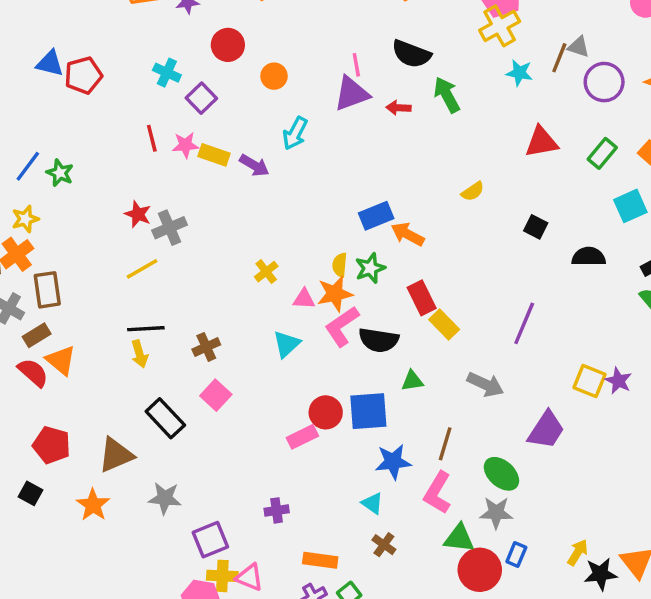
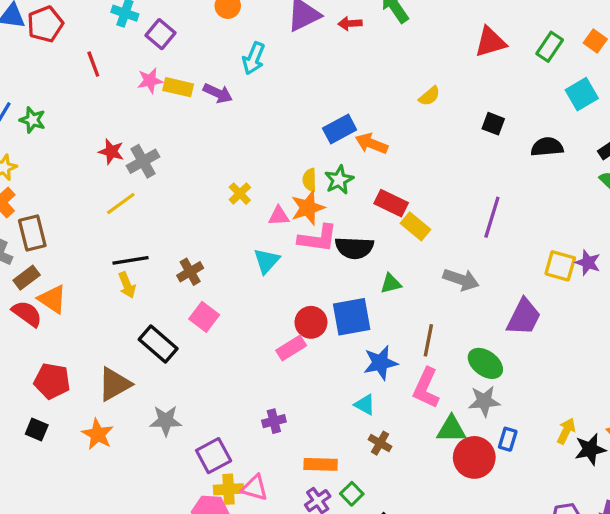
red line: (152, 138) -> (93, 64), moved
red rectangle: (422, 298) -> (391, 203), turned -32
pink L-shape: (342, 326) -> (318, 238), turned -132

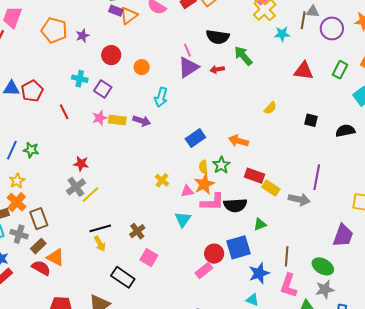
red triangle: (490, 42) -> (304, 71), turned 30
blue rectangle: (340, 129) -> (195, 138), moved
gray cross: (143, 161) -> (76, 187), moved
gray arrow: (461, 280) -> (299, 199), moved

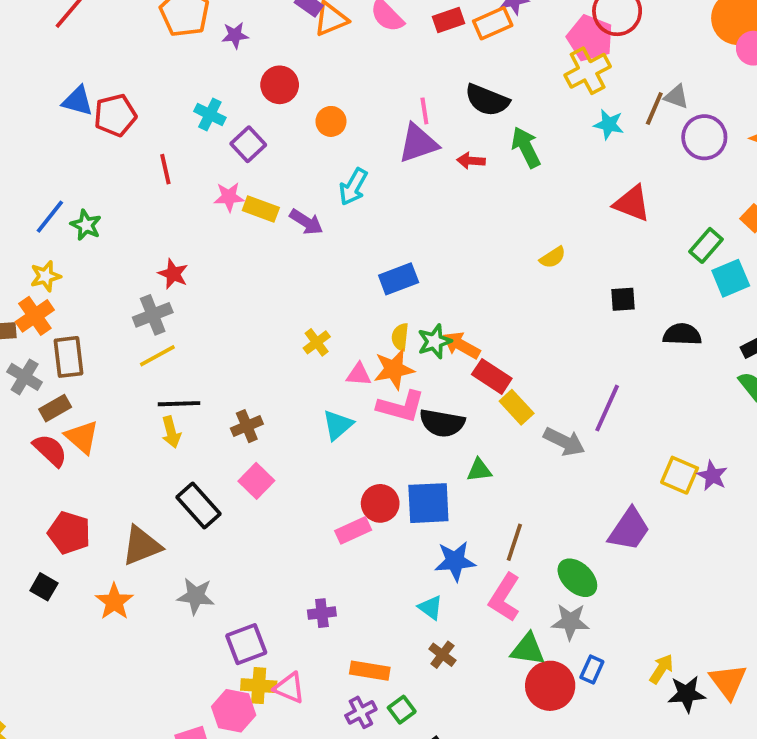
green rectangle: (340, 70) -> (706, 245), moved
black square: (311, 120) -> (623, 299), turned -32
orange arrow: (238, 141) -> (461, 345), moved
yellow line: (90, 195) -> (157, 356), moved

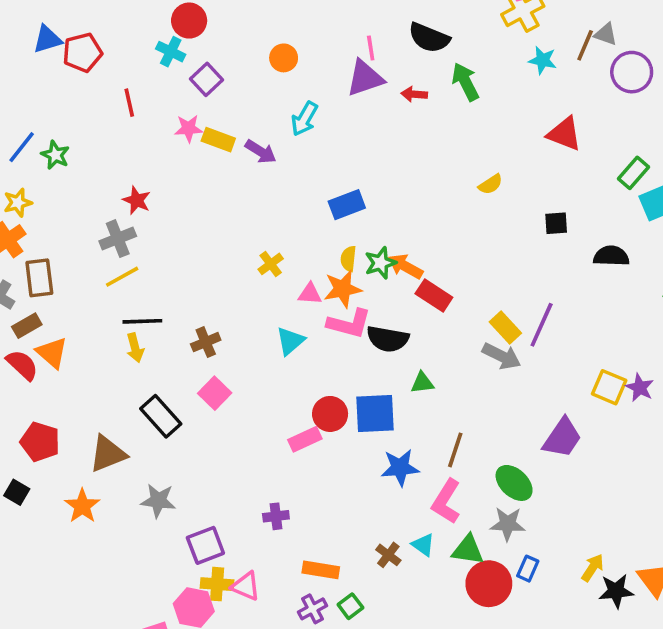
red circle: (280, 85) -> (189, 21), moved
blue triangle: (78, 101) -> (47, 39), turned -32
yellow rectangle: (517, 407) -> (505, 328), moved
cyan triangle: (430, 607) -> (423, 545), moved

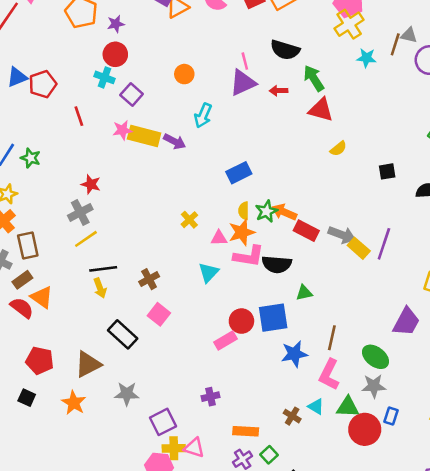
red triangle: (564, 134) -> (321, 110), moved
yellow rectangle: (218, 140) -> (144, 136), size x1.4
gray arrow: (502, 356) -> (342, 235), moved

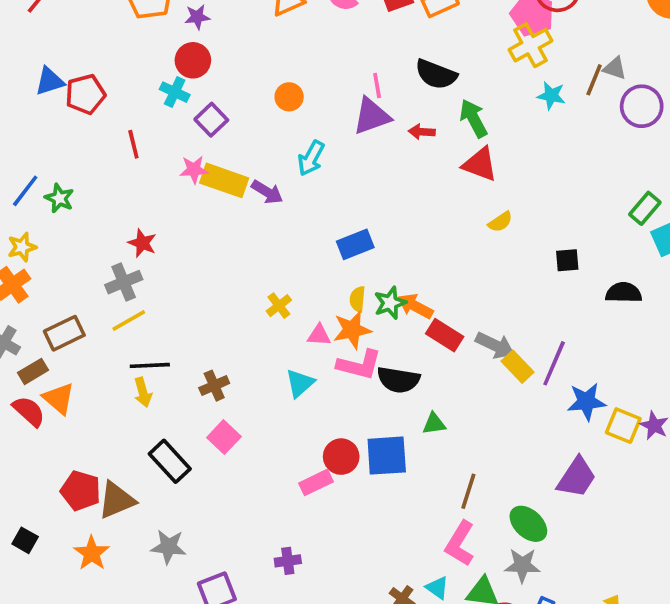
brown rectangle: (28, 245) -> (64, 333), moved, turned 72
blue star: (294, 354) -> (586, 402), moved
red pentagon: (40, 361) -> (81, 491), moved

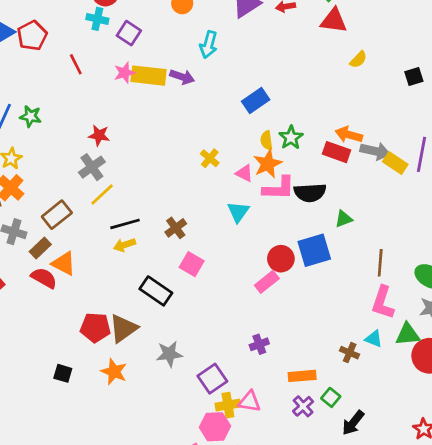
orange arrow: (415, 306) -> (349, 135), moved
pink triangle: (319, 335) -> (244, 173), turned 36
yellow arrow: (143, 392) -> (124, 245), turned 100

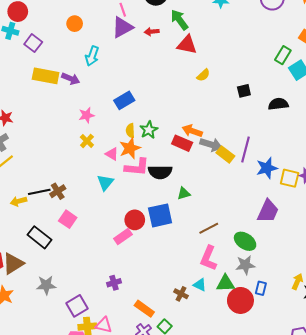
pink star: (124, 73) -> (87, 115), moved
black line: (125, 224) -> (39, 192), moved
brown line: (380, 263) -> (209, 228), turned 54
orange rectangle: (302, 376) -> (144, 309), turned 36

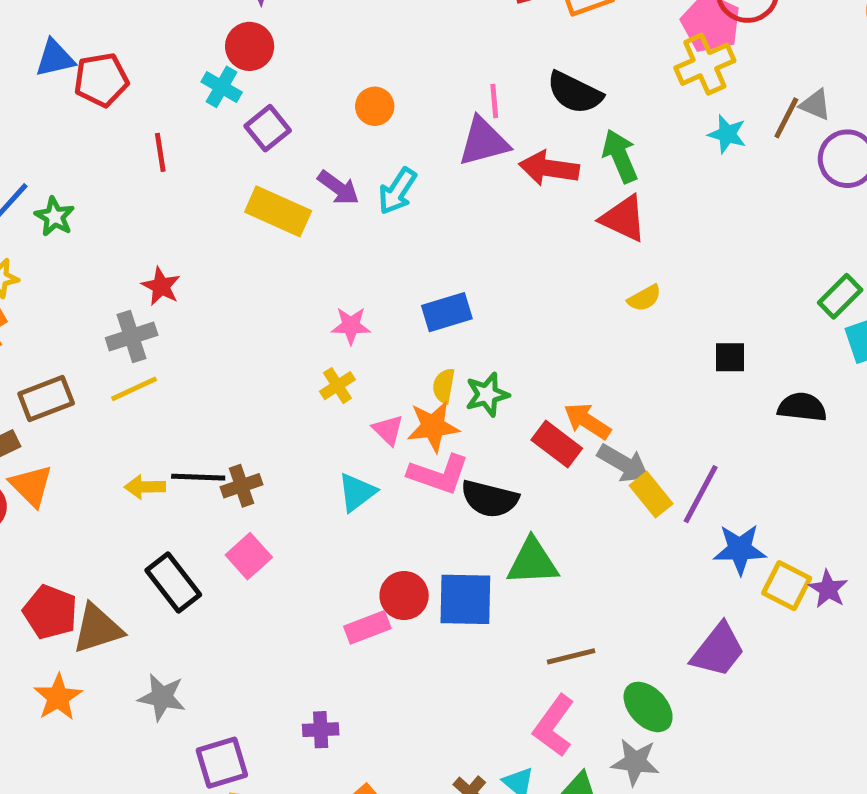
red arrow: (152, 32) -> (549, 168), size x1.6
purple arrow: (71, 79) -> (338, 188), moved
green triangle: (184, 194) -> (533, 562), size x1.6

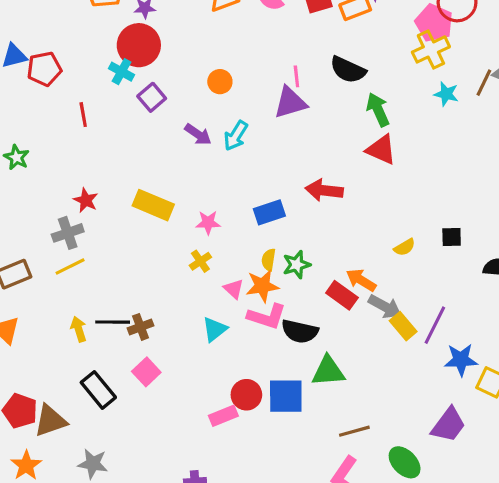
red circle: (250, 46) -> (139, 45), size x1.4
red arrow: (549, 168) -> (324, 190), moved
yellow rectangle: (278, 211) -> (153, 205), moved
yellow semicircle: (644, 298) -> (405, 247), moved
yellow arrow: (145, 487) -> (79, 329), turned 75

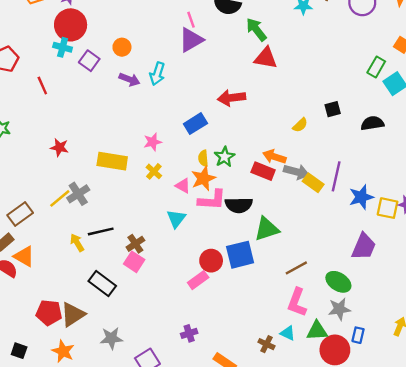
orange circle: (220, 82) -> (122, 47), moved
yellow rectangle: (153, 205) -> (112, 161), moved
gray cross: (68, 233) -> (78, 194), moved
brown cross: (141, 327) -> (135, 244), moved

